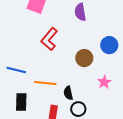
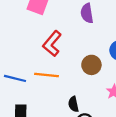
orange line: (45, 83) -> (46, 75), moved

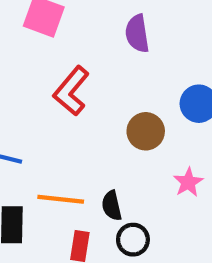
orange line: (46, 75) -> (61, 199), moved

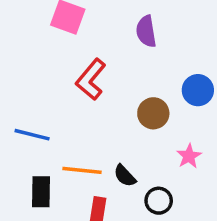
black semicircle: (112, 206) -> (125, 176), turned -30
black circle: (133, 240) -> (159, 201), moved

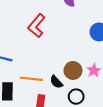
brown circle: (153, 113) -> (73, 70), moved

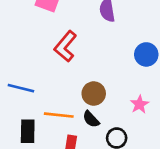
brown circle: (73, 70) -> (94, 94), moved

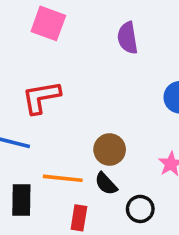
red L-shape: (65, 46) -> (41, 97), moved, turned 40

